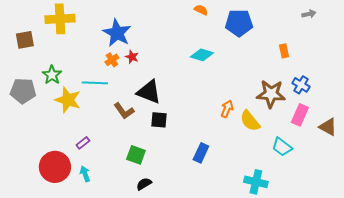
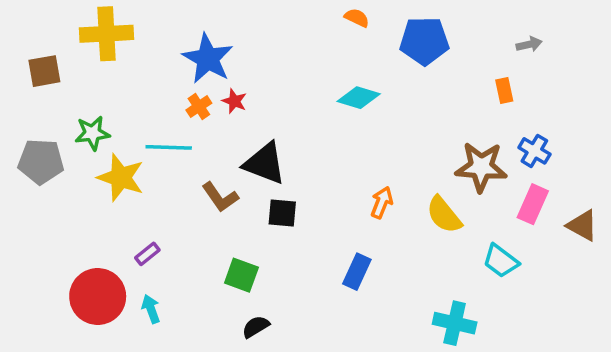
gray arrow: (309, 14) -> (529, 44), moved
green star: (52, 75) -> (92, 133), turned 30
orange arrow: (227, 109) -> (382, 202), moved

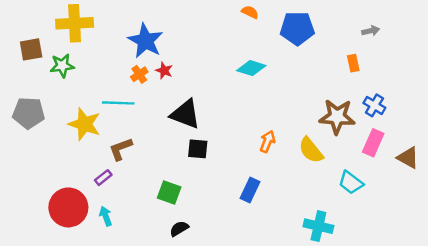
green star: (92, 133) -> (62, 66), moved
brown L-shape: (220, 197) -> (121, 149), moved, turned 105

